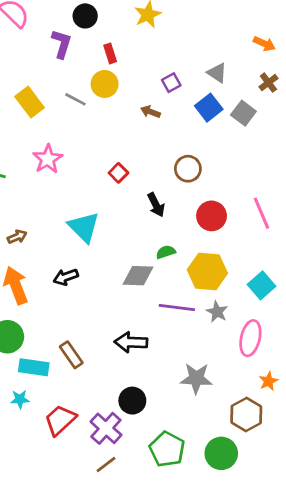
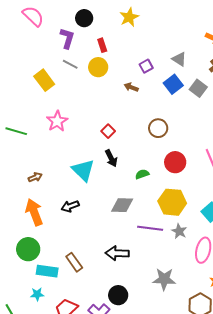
gray line: (75, 99) -> (70, 64), moved
black arrow: (156, 205) -> (111, 158), moved
green semicircle: (166, 252) -> (142, 174), moved

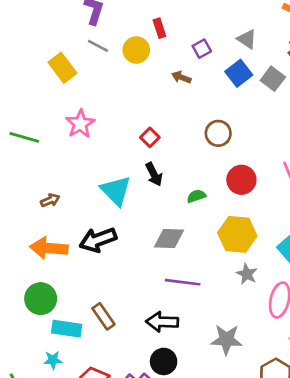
red rectangle: (102, 45) -> (159, 28), moved
black arrow: (70, 206) -> (98, 240), size x1.5
orange arrow: (34, 212) -> (49, 248), turned -64
purple line: (150, 228) -> (183, 282), moved
black arrow: (117, 253) -> (162, 322), moved

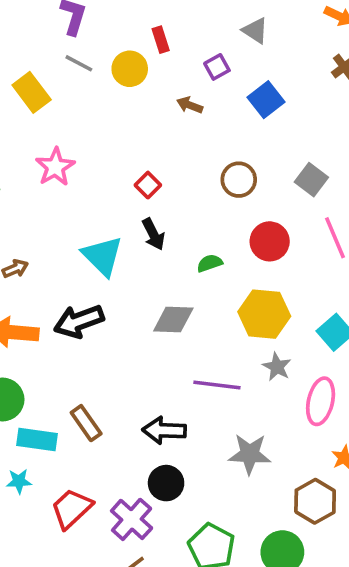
gray triangle: (247, 39) -> (255, 31), moved
gray square: (273, 79) -> (311, 180), moved
purple line: (183, 282) -> (217, 385), moved

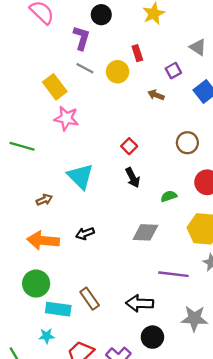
pink star: (55, 167) -> (66, 118), moved, turned -30
cyan triangle: (102, 256) -> (80, 176), moved
black arrow: (79, 321) -> (85, 233), size x0.6
black circle: (166, 483) -> (152, 337), moved

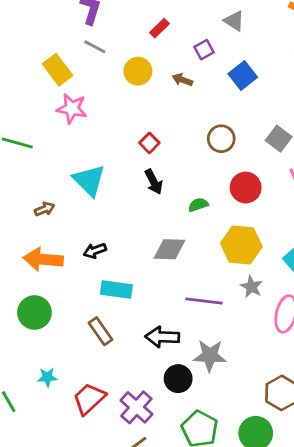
red rectangle: (137, 53) -> (159, 28), turned 63
yellow circle: (118, 72) -> (138, 71), moved
cyan rectangle: (58, 309) -> (116, 290), moved
gray star: (194, 318) -> (210, 356), moved

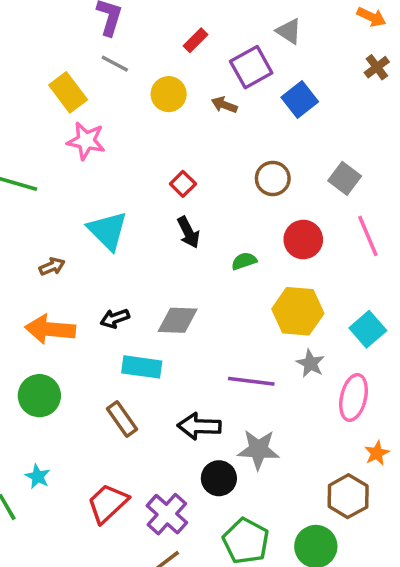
purple square: (204, 50) -> (251, 67), size x1.6
gray diamond: (170, 249) -> (178, 320), moved
cyan star: (47, 377) -> (38, 476), moved, turned 30

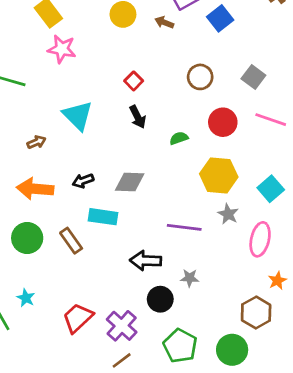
pink line: (368, 236) -> (271, 120), turned -48
brown rectangle: (122, 419) -> (71, 241), moved
gray star: (258, 450) -> (190, 278), size x0.6

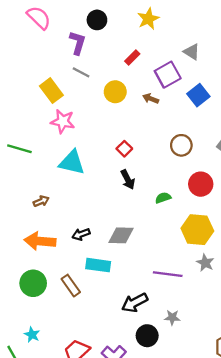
cyan triangle: (78, 116) -> (72, 162), moved, turned -32
black arrow: (146, 261) -> (135, 303), turned -30

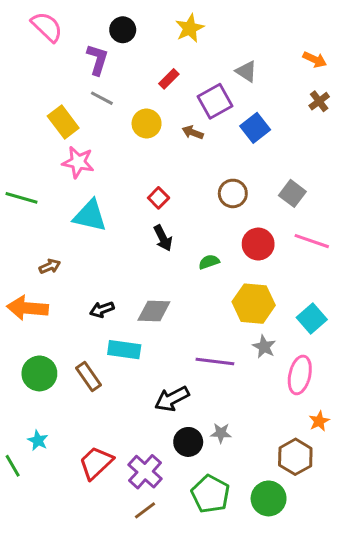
orange arrow: (40, 241) -> (27, 308), moved
gray star: (172, 317) -> (221, 433), moved

